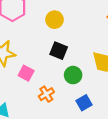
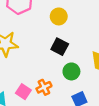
pink square: (26, 73) -> (23, 92), moved

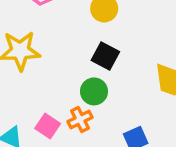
green circle: (71, 71) -> (94, 91), moved

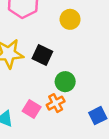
black square: (105, 56) -> (42, 55), moved

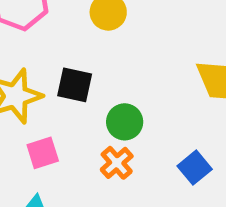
pink square: (32, 109) -> (43, 153), moved, turned -36

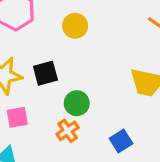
black square: (75, 85) -> (45, 73), turned -35

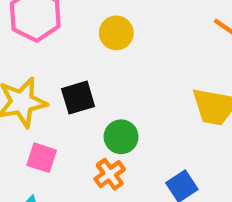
pink square: (17, 117) -> (42, 158), turned 30

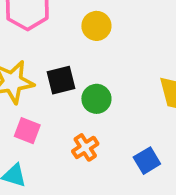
green circle: (121, 137) -> (96, 99), moved

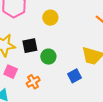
orange cross: (85, 147) -> (33, 82), moved
blue square: (147, 161) -> (74, 76), moved

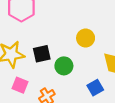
yellow circle: (50, 18) -> (86, 38), moved

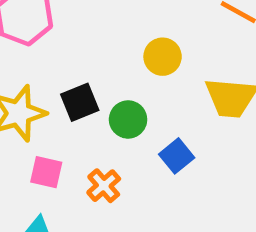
blue square: (95, 88) -> (177, 156), moved

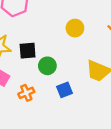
yellow circle: (163, 57) -> (75, 28), moved

